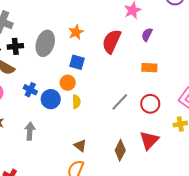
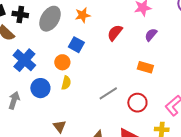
red semicircle: (112, 41) -> (115, 33), size x0.7
blue cross: (30, 90) -> (24, 60), size x1.6
blue circle: (51, 99) -> (40, 88), moved

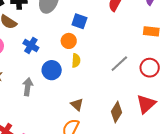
blue cross: (24, 60) -> (31, 45), size x0.7

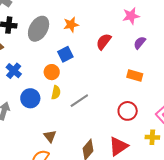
blue square: (79, 21) -> (65, 54), turned 35
gray line: (119, 64) -> (79, 101), moved

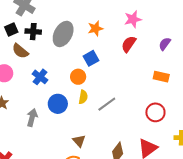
pink star: (131, 16) -> (133, 19), moved

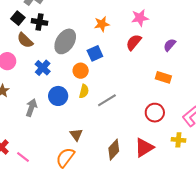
black square: (11, 30) -> (18, 18), turned -32
gray ellipse: (63, 34) -> (65, 41), moved

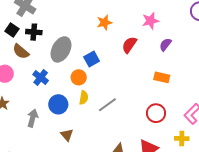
pink star: (140, 18) -> (150, 21), moved
orange star: (102, 24) -> (104, 23), moved
brown triangle: (76, 135) -> (67, 135), moved

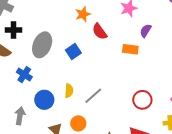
red semicircle: (129, 45) -> (100, 32), moved, turned -66
orange circle: (79, 77) -> (78, 123), moved
orange rectangle: (162, 77) -> (130, 49), moved

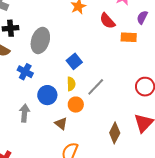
red semicircle: (100, 32) -> (107, 21), moved
blue square: (73, 52) -> (74, 61), moved
orange circle: (78, 123) -> (76, 105), moved

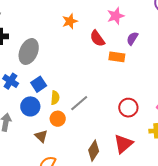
blue square: (74, 61) -> (39, 84), moved

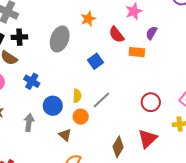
gray ellipse: (29, 52) -> (60, 39), moved
blue square: (39, 84) -> (95, 61), moved

